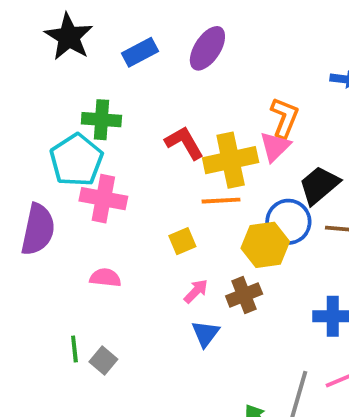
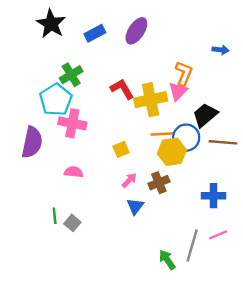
green cross: (101, 120) -> (71, 75), turned -35
orange line: (221, 201) -> (162, 134), moved

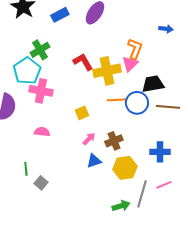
black trapezoid: (205, 115) -> (153, 84), turned 30
yellow hexagon: (172, 152) -> (125, 168), moved
blue triangle: (135, 206) -> (94, 161), turned 35
gray square: (72, 223) -> (41, 183), moved
green arrow: (167, 260) -> (121, 206), turned 108

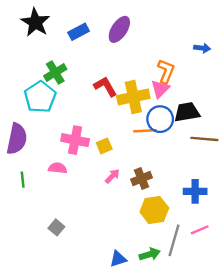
pink cross: (41, 91) -> (75, 140), moved
blue circle: (137, 103) -> (160, 119), moved
blue triangle: (94, 161) -> (118, 259), moved
green line: (26, 169) -> (23, 180), moved

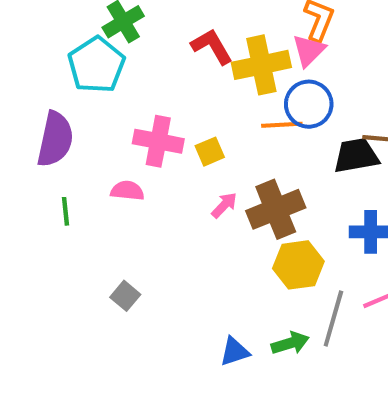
black trapezoid: (187, 112) -> (356, 156), moved
brown cross: (141, 179) -> (276, 209), size x1.5

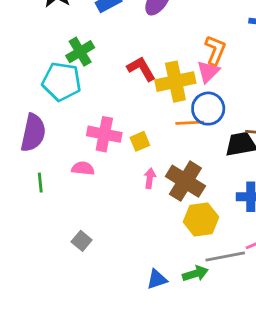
cyan pentagon: (96, 65) -> (62, 82), turned -30
pink arrow: (224, 205) -> (150, 178), turned -36
brown cross: (276, 209) -> (185, 181), turned -36
gray line: (333, 318) -> (225, 257), turned 63

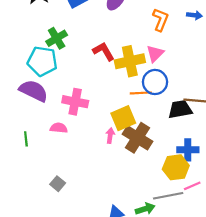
orange L-shape: (215, 50) -> (160, 20), moved
purple semicircle: (33, 133) -> (34, 91), moved, turned -76
yellow square: (140, 141) -> (123, 118), moved, size x1.6
yellow hexagon: (201, 220) -> (176, 167), moved

